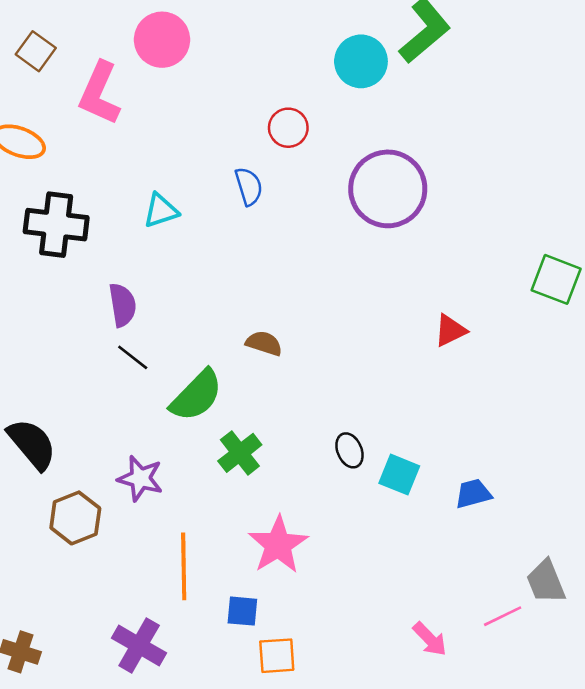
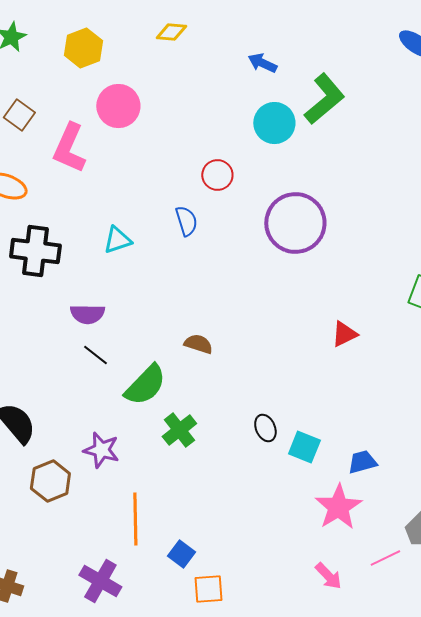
purple semicircle: (122, 305) -> (87, 314), turned 100
pink star: (278, 545) -> (338, 507), moved
blue square: (242, 611) -> (181, 554), turned 32

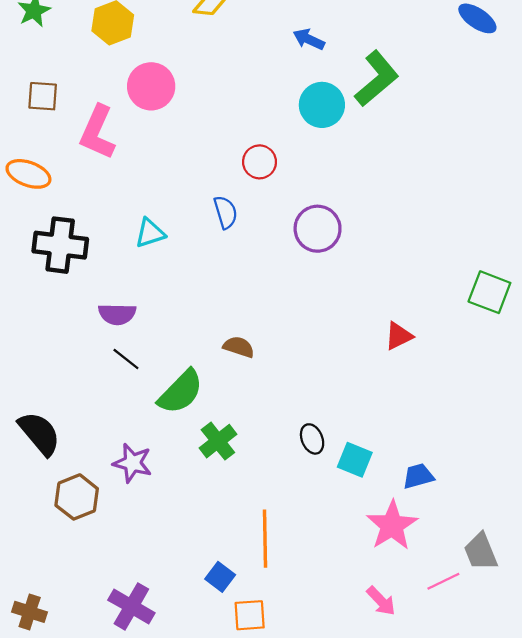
brown square: (19, 115) -> (43, 96), turned -32
purple circle: (295, 223) -> (318, 229), moved, size x0.7
orange line: (135, 519) -> (265, 539), moved

